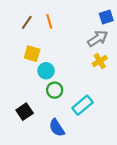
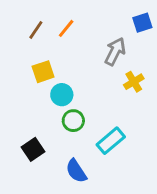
orange line: (49, 21) -> (66, 28), turned 56
gray arrow: (98, 39) -> (115, 51), moved, turned -30
yellow square: (32, 54) -> (43, 72), turned -35

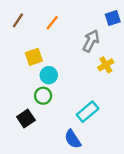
brown line: (36, 30) -> (18, 20), moved
green circle: (73, 121) -> (43, 96), moved
blue semicircle: (76, 171) -> (73, 139), moved

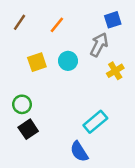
blue square: (113, 18) -> (113, 20), moved
cyan circle: (49, 75) -> (68, 61), moved
green circle: (43, 96) -> (22, 104), moved

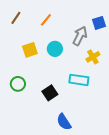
blue square: (113, 20) -> (99, 23), moved
cyan rectangle: (95, 122) -> (79, 80), moved, turned 48
black square: (28, 129) -> (50, 93), moved

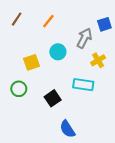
yellow square: (30, 50) -> (31, 62), moved

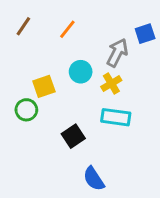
yellow cross: (98, 60) -> (111, 83), moved
green circle: (19, 89) -> (26, 110), moved

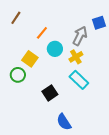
orange line: (67, 29) -> (42, 33), moved
yellow square: (44, 86) -> (30, 59), turned -35
cyan rectangle: (116, 117) -> (79, 80), turned 36

